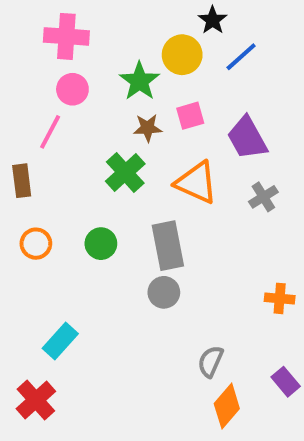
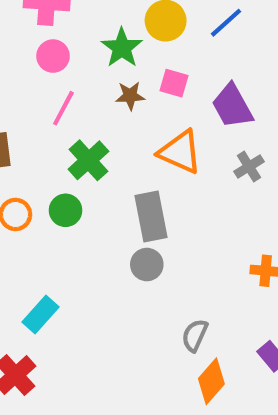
pink square: (190, 116) -> (174, 83), turned 32
pink line: (50, 132) -> (63, 108), moved
green cross: (125, 173) -> (88, 160), moved
green circle: (101, 244) -> (66, 210), moved

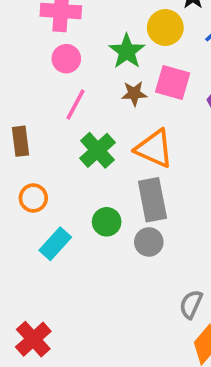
pink square: (174, 83) -> (173, 82), size x1.4
orange triangle: (180, 152) -> (154, 148), moved
green circle: (66, 210) -> (107, 222), moved
cyan rectangle: (41, 315) -> (55, 244), moved

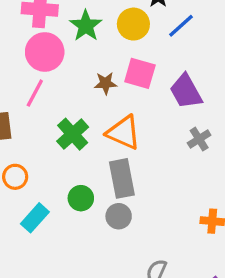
green star: (127, 51) -> (86, 26), moved
pink circle: (66, 59) -> (45, 52), size x1.5
pink line: (75, 104) -> (35, 93), moved

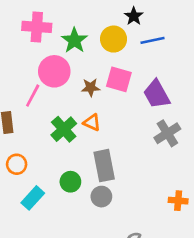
blue line: (181, 26) -> (153, 40), turned 30
pink circle: (45, 52) -> (54, 71), moved
orange triangle: (124, 132) -> (92, 123), moved, size x0.6
gray cross: (199, 139) -> (167, 133), size x1.4

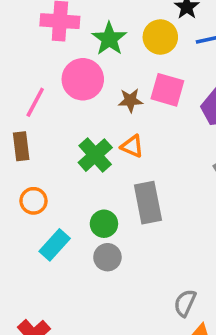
pink line: (33, 96) -> (35, 102), moved
gray circle: (101, 197) -> (107, 257), moved

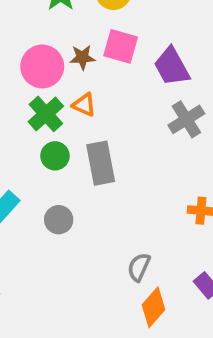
pink circle: (83, 79) -> (42, 66), moved
green circle: (104, 224) -> (55, 156), moved

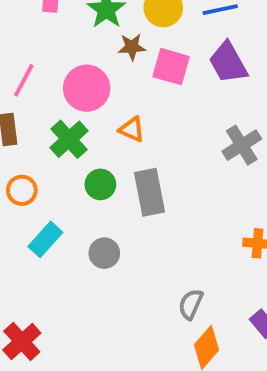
brown star: (82, 57) -> (132, 47), moved
purple trapezoid: (172, 66) -> (228, 63), moved
green cross: (46, 114) -> (69, 139), moved

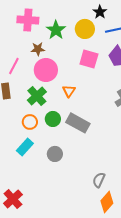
brown star: (132, 47) -> (38, 49), moved
orange triangle: (132, 129) -> (69, 91), turned 40
orange circle: (22, 190) -> (30, 122), moved
gray rectangle: (149, 192) -> (78, 123), turned -50

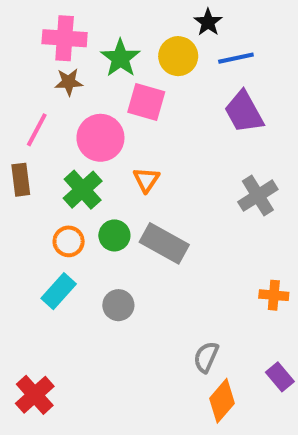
brown star: (38, 49) -> (69, 82), moved
pink square: (89, 59) -> (146, 102), moved

